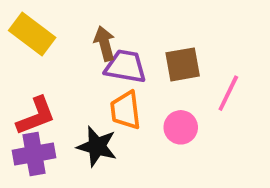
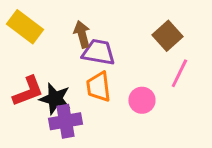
brown square: (183, 64) -> (167, 36), moved, turned -32
black star: (97, 146) -> (55, 99), moved
purple cross: (34, 154) -> (66, 121), moved

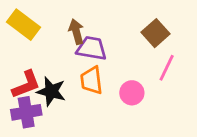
purple cross: (66, 121) -> (26, 112), moved

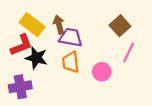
yellow rectangle: (23, 25) -> (32, 25), moved
red L-shape: (26, 84) -> (21, 45), moved
black star: (51, 91) -> (36, 58), moved

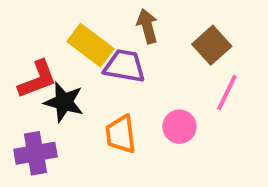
yellow rectangle: (32, 25) -> (90, 45), moved
brown arrow: (59, 25) -> (147, 26), moved
orange trapezoid: (71, 62) -> (121, 134), moved

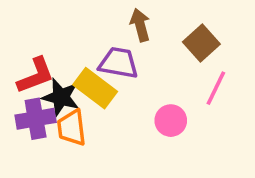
yellow rectangle: (90, 45) -> (95, 88), moved
orange trapezoid: (121, 134) -> (72, 128), moved
purple cross: (35, 153) -> (36, 119), moved

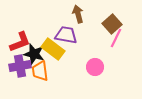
pink line: (216, 88) -> (116, 38), moved

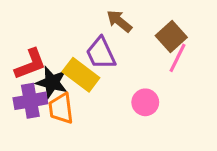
brown arrow: (78, 14) -> (119, 21), turned -36
purple trapezoid: (66, 35) -> (101, 53), turned -125

